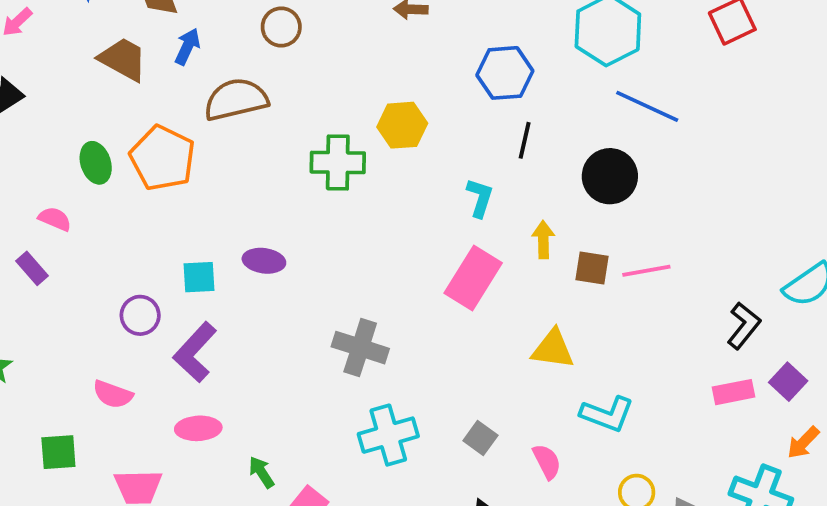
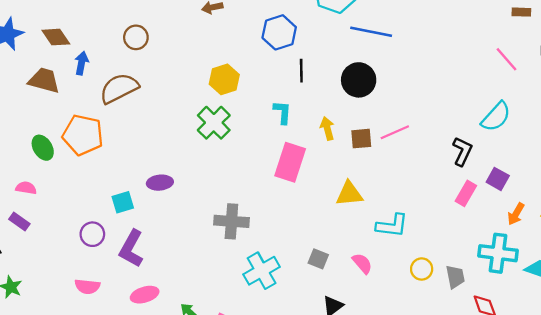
green cross: (338, 162) -> (214, 123), moved, turned -32
pink rectangle: (733, 392) -> (466, 193), turned -35

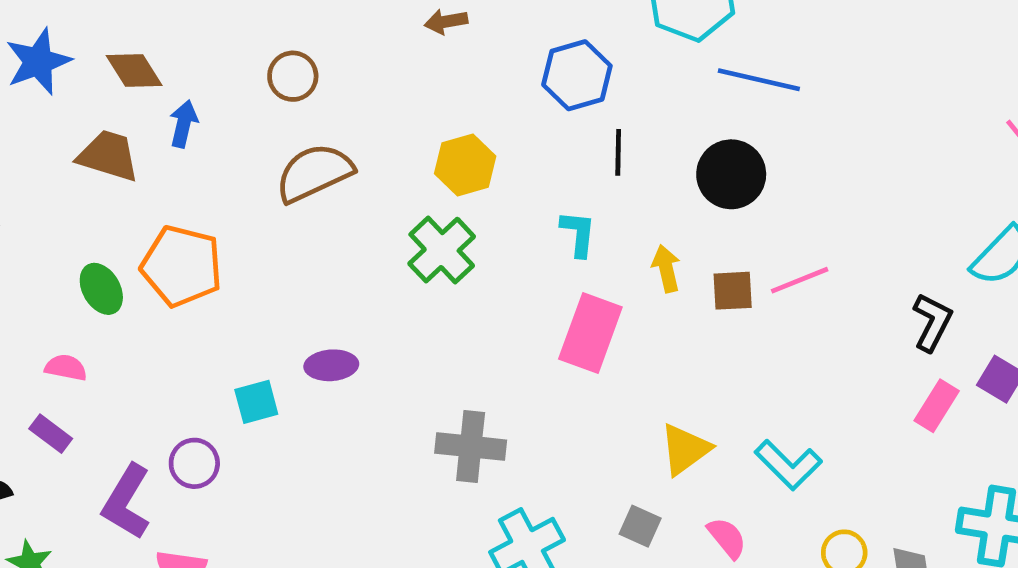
brown semicircle: (119, 88) -> (314, 173), moved
yellow triangle: (349, 194) -> (685, 449), moved, turned -32
cyan L-shape: (392, 226) -> (788, 465), turned 36
purple L-shape: (131, 249) -> (126, 502), moved

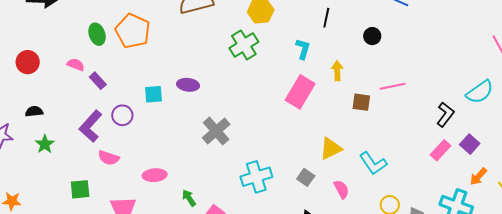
black circle: (731, 174) -> (372, 36), size x0.6
brown square: (733, 291) -> (361, 102), moved
purple rectangle: (51, 434) -> (98, 81), moved
gray cross: (471, 447) -> (216, 131), moved, turned 32

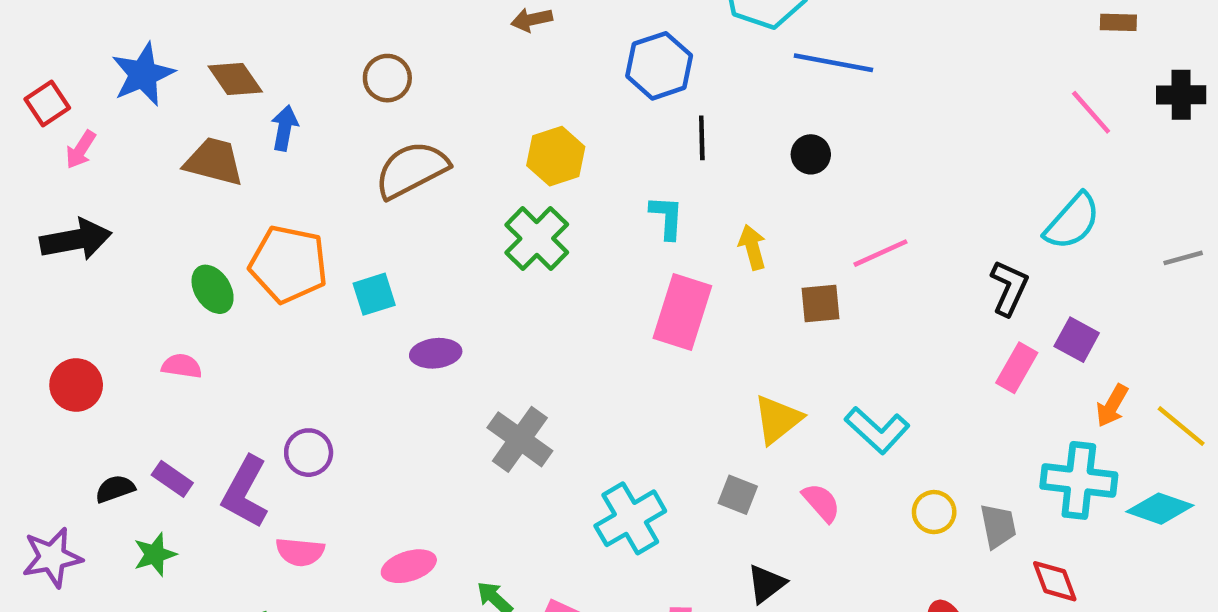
purple rectangle: (98, 81) -> (172, 479), moved
cyan square: (153, 94) -> (374, 294), moved
green star: (45, 144) -> (155, 554), turned 30

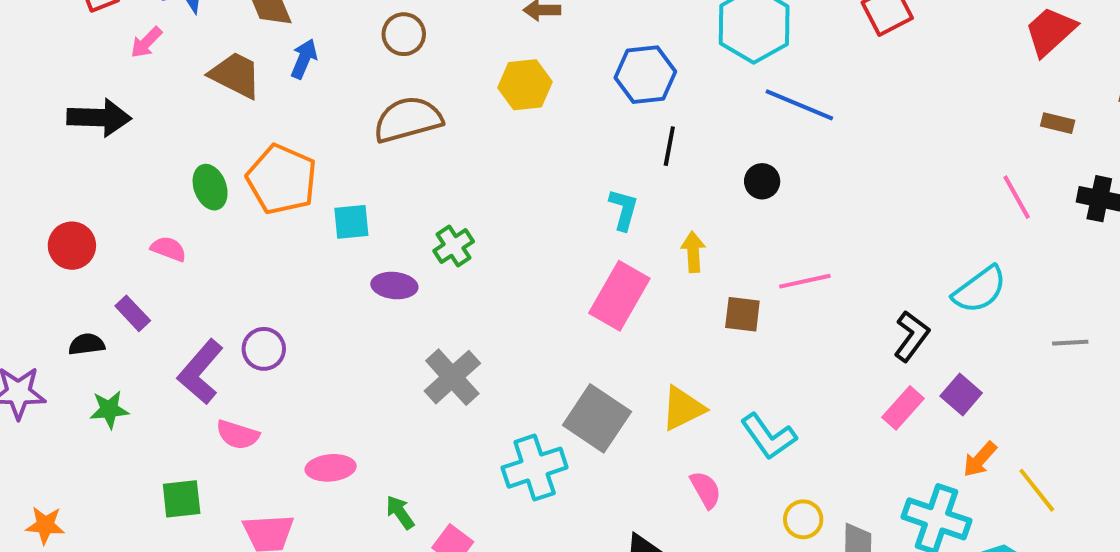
pink arrow: (81, 150) -> (146, 42), moved
yellow hexagon: (556, 156) -> (525, 85), moved
green cross: (537, 239) -> (454, 246), moved, size x0.7
purple rectangle: (172, 479) -> (133, 313), moved
gray square: (738, 495) -> (597, 418), moved, size x1.8

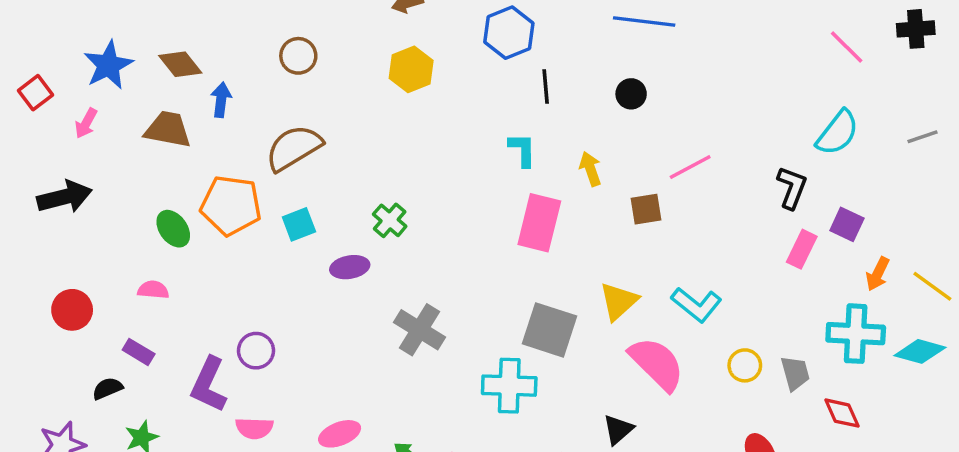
brown semicircle: (408, 119) -> (294, 148), moved
gray line: (1070, 343) -> (922, 137), moved
cyan cross: (535, 468) -> (509, 386), turned 36
pink semicircle: (706, 490) -> (657, 364), size x1.8

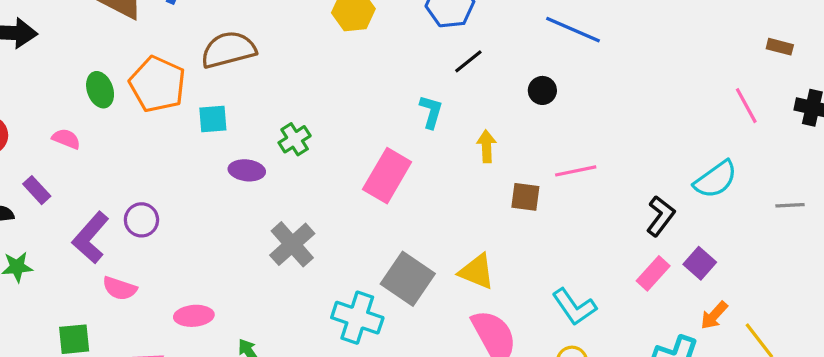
black line: (546, 86) -> (468, 61), turned 40
pink rectangle: (539, 223) -> (387, 176), moved
yellow triangle: (619, 301) -> (477, 272), turned 48
cyan L-shape: (696, 305) -> (574, 307), moved

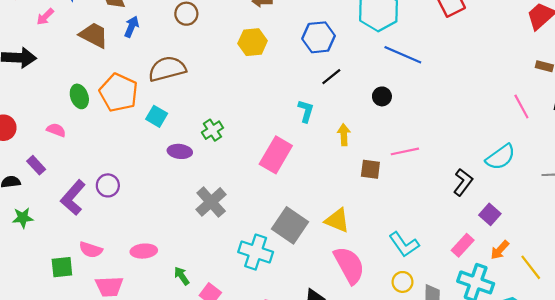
cyan square: (213, 119) -> (157, 116), turned 35
pink rectangle: (653, 273) -> (463, 245), moved
pink semicircle: (120, 288) -> (91, 250), moved

